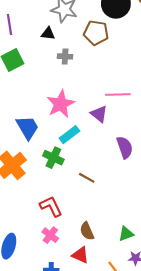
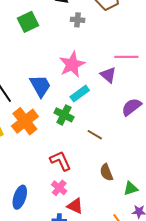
purple semicircle: (125, 147) -> (131, 107), turned -110
brown semicircle: (87, 231) -> (106, 172), moved
red triangle: (80, 255) -> (75, 206), moved

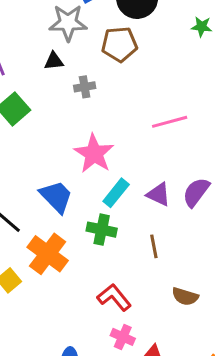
purple triangle: (108, 75) -> (159, 194), moved
brown line: (95, 135) -> (154, 246), turned 63
brown semicircle: (106, 172) -> (185, 296), turned -36

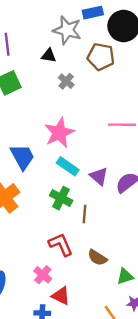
gray cross: (85, 87) -> (66, 81), turned 35
cyan rectangle: (116, 193) -> (68, 166), turned 70
green cross: (102, 230) -> (61, 198), moved
red L-shape: (114, 297) -> (61, 245), moved

